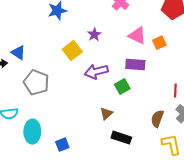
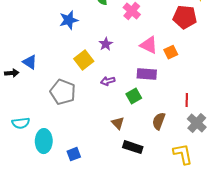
purple arrow: (96, 72) -> (108, 81), size x0.6
gray pentagon: (36, 83) -> (63, 92), moved
brown triangle: (106, 114) -> (118, 123), turned -32
brown semicircle: (157, 119) -> (159, 121), moved

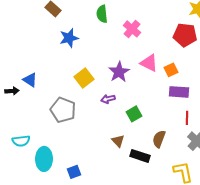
purple star: (106, 44) -> (119, 72), moved, size x1.5
purple rectangle: (147, 74) -> (179, 92), moved
black rectangle: (133, 147) -> (140, 156), moved

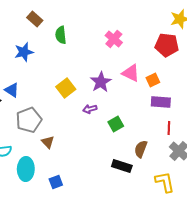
green semicircle: (102, 14) -> (61, 35), moved
blue star: (69, 38) -> (24, 52), moved
gray pentagon: (63, 110) -> (29, 120), moved, turned 30
brown triangle: (118, 141) -> (48, 142), moved

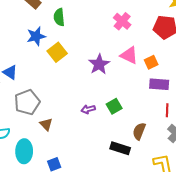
pink cross: (114, 39) -> (122, 21), moved
blue star: (24, 52) -> (36, 36), moved
yellow square: (66, 88) -> (57, 52), moved
purple arrow: (90, 109) -> (88, 109), moved

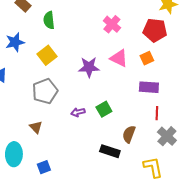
blue star: (36, 36) -> (15, 42), moved
orange square: (151, 62) -> (147, 58), moved
purple star: (99, 64) -> (89, 67), turned 30
gray pentagon: (27, 102) -> (45, 91), moved

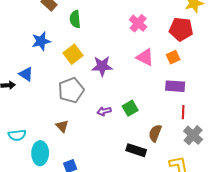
purple star: (89, 67) -> (102, 66), moved

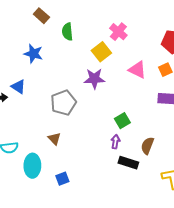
pink cross: (138, 23) -> (118, 32), moved
blue star: (41, 41) -> (33, 54), turned 30
yellow square: (73, 54) -> (101, 52), moved
purple arrow: (104, 111) -> (115, 142), moved, turned 112

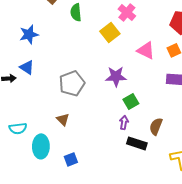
blue star: (33, 54) -> (29, 34), moved, turned -30
purple star: (94, 79) -> (116, 76), moved

